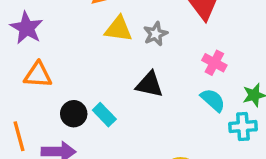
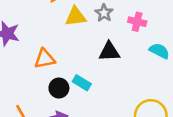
pink cross: (214, 63) -> (137, 22), moved
orange triangle: (38, 75) -> (45, 59), moved

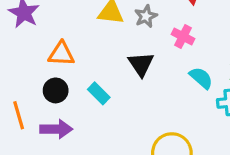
black triangle: (109, 52) -> (141, 64), turned 45
black circle: (59, 88) -> (56, 90), moved

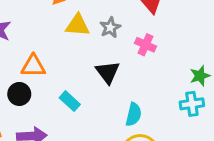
cyan semicircle: (201, 78) -> (134, 114), moved, turned 65
black circle: (56, 90) -> (19, 94), moved

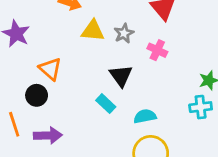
orange triangle: (33, 66) -> (50, 69), turned 40
cyan rectangle: (70, 101) -> (106, 104), moved
cyan semicircle: (134, 114) -> (145, 116), turned -115

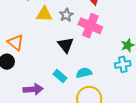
pink cross: (157, 50) -> (90, 26), size x1.6
cyan rectangle: (106, 104) -> (60, 76), moved
purple arrow: (48, 135) -> (33, 89), moved

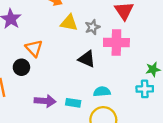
pink cross: (90, 26) -> (116, 42), turned -30
black triangle: (66, 45) -> (87, 59), turned -36
cyan rectangle: (60, 76) -> (73, 103), moved, turned -40

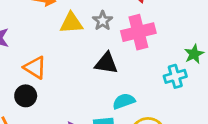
cyan cross: (145, 89) -> (175, 76), moved
cyan semicircle: (102, 92) -> (124, 101), moved

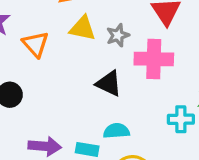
orange triangle: (35, 67) -> (36, 44), moved

